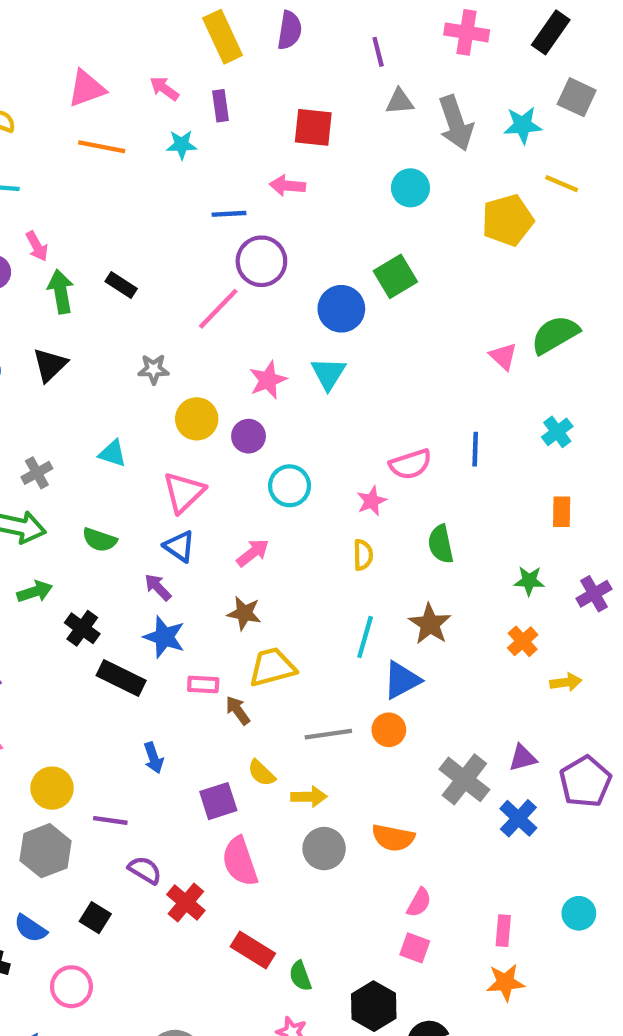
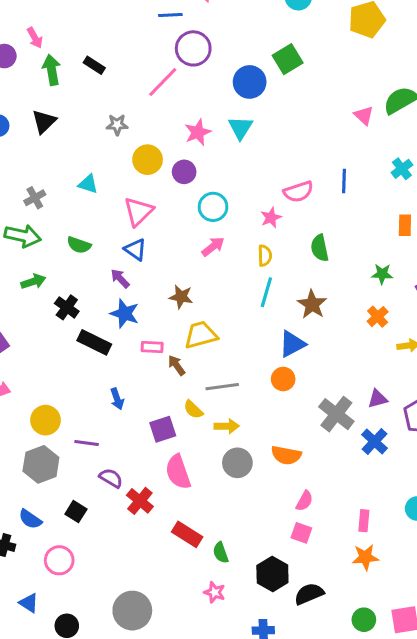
pink arrow: (253, 553) -> (213, 246), moved
cyan line: (365, 637) -> (266, 292), moved
gray line: (328, 734) -> (222, 387), moved

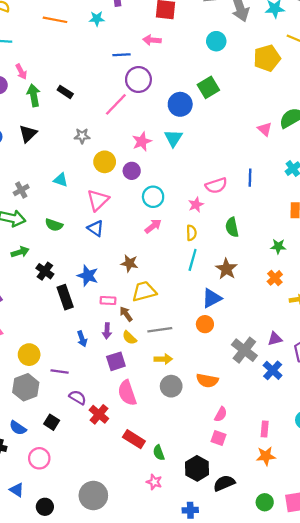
purple arrow: (120, 278) -> (107, 331), moved, turned -133
black rectangle: (94, 342) -> (65, 297), turned 45
yellow semicircle: (193, 409) -> (129, 338), moved

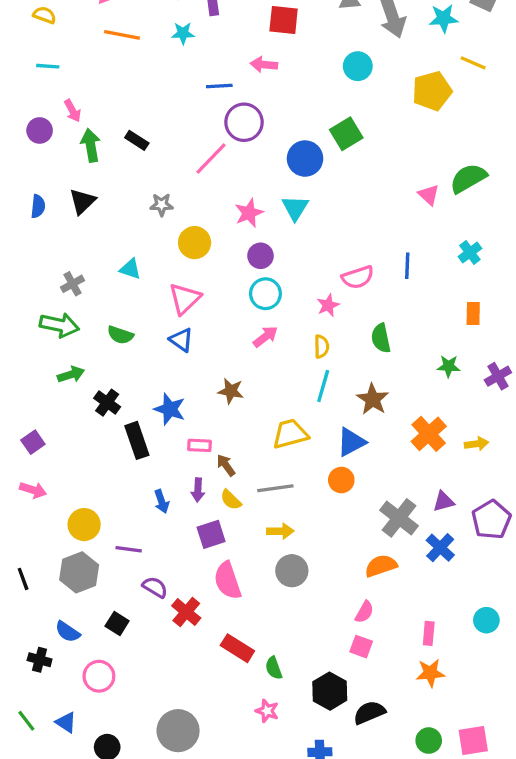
purple circle: (132, 171) -> (261, 256), moved
orange cross: (275, 278) -> (429, 434), moved, size x1.5
yellow trapezoid: (144, 291) -> (290, 434), moved
orange semicircle: (207, 381) -> (381, 566), moved, turned 150

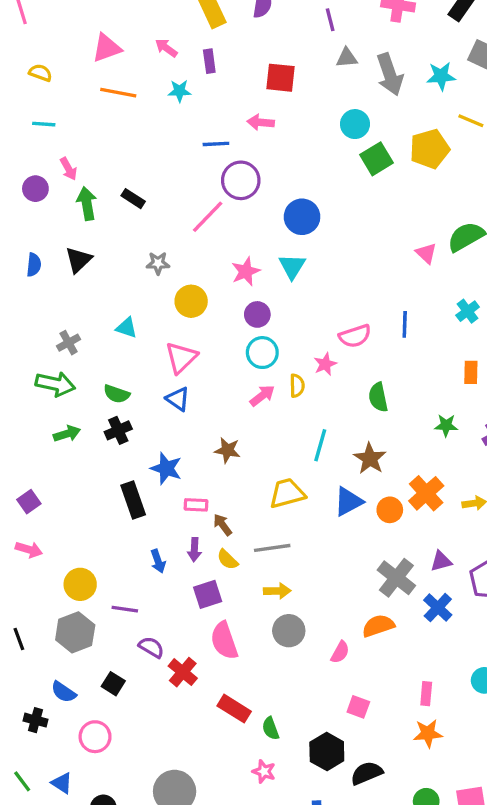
green square: (346, 134) -> (377, 159), moved
yellow semicircle: (322, 346) -> (297, 386), moved
black cross: (107, 403) -> (118, 430), moved, turned 30
orange circle: (341, 480) -> (390, 510), moved
pink semicircle: (364, 612) -> (340, 652), moved

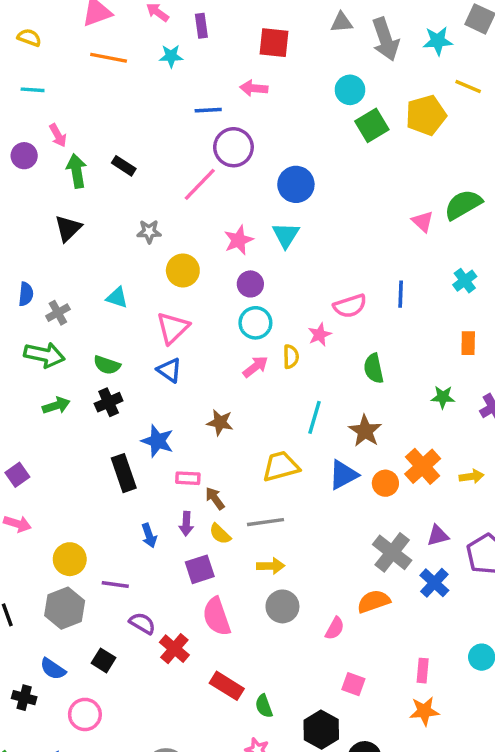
blue semicircle: (34, 265) -> (26, 294), moved

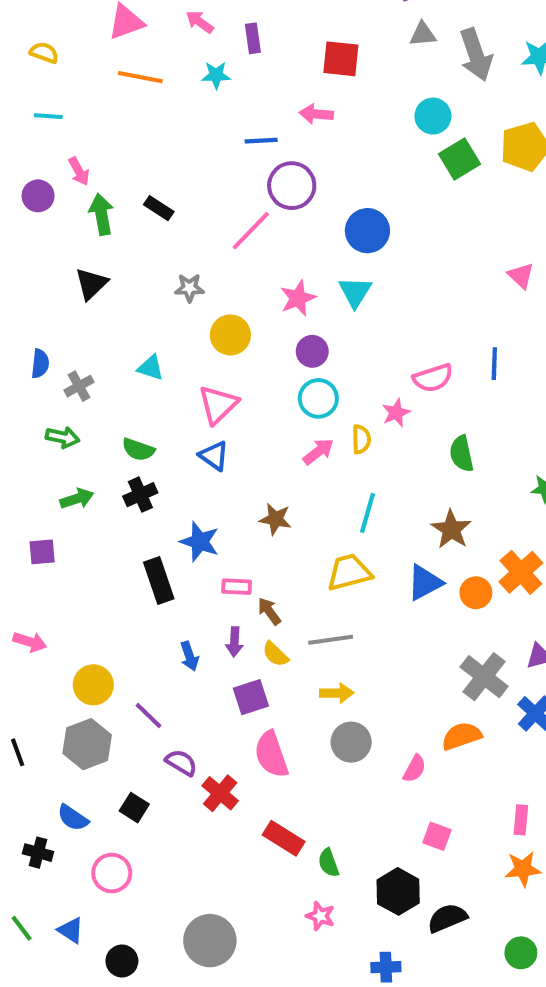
green arrow: (44, 355) -> (63, 437), size x0.7
cyan line: (315, 417) -> (367, 513), moved
purple square: (17, 475) -> (42, 552), moved, turned 30
purple line: (115, 584) -> (149, 716), turned 36

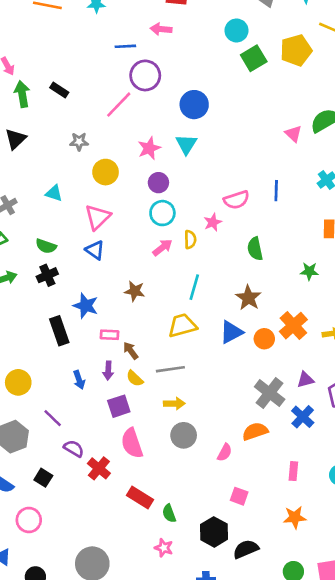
yellow circle: (93, 685) -> (18, 382), moved
pink rectangle: (521, 820) -> (293, 471), moved

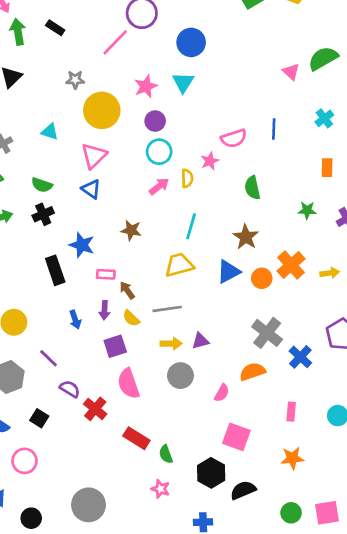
yellow circle: (106, 172) -> (102, 110), size x1.4
purple triangle: (305, 380) -> (200, 341), moved
pink square: (239, 496) -> (236, 437), size x1.5

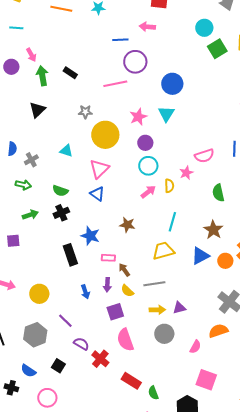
pink line: (115, 42) -> (115, 84), turned 35

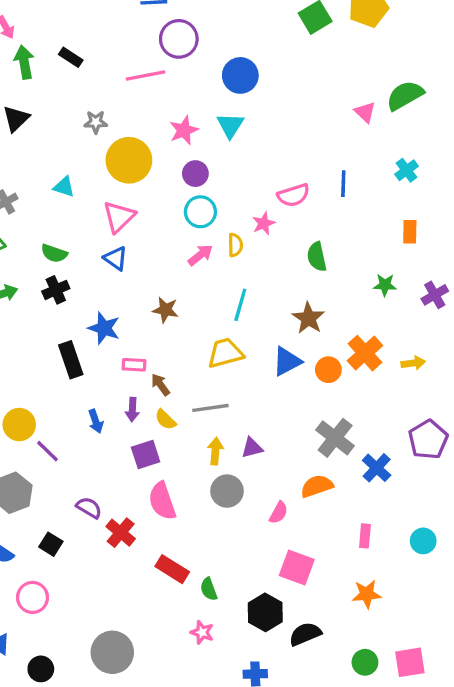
yellow arrow: (157, 310) -> (215, 451), turned -84
purple line: (65, 321) -> (47, 451), moved

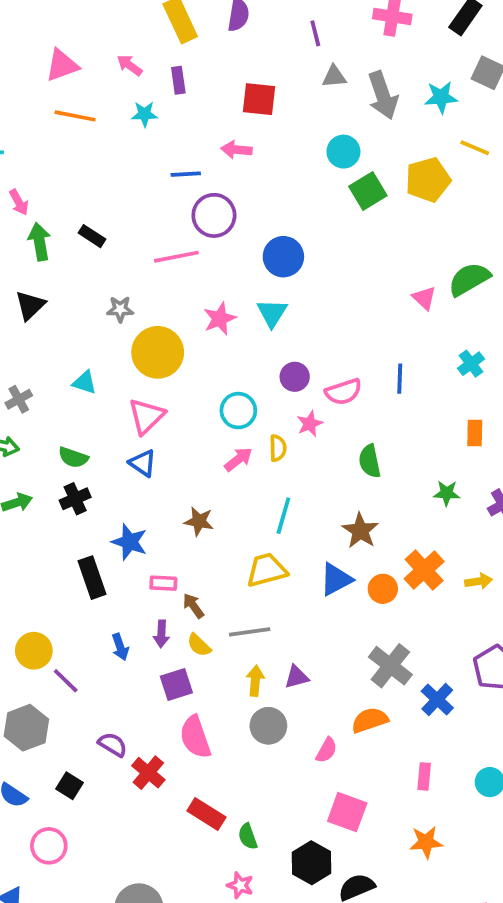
purple circle: (195, 174) -> (295, 377), moved

